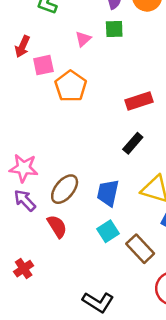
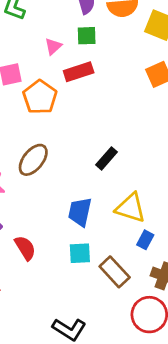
red rectangle: (139, 101) -> (79, 72), moved
brown ellipse: (65, 189) -> (33, 160), moved
cyan square: (108, 231) -> (80, 253), turned 30

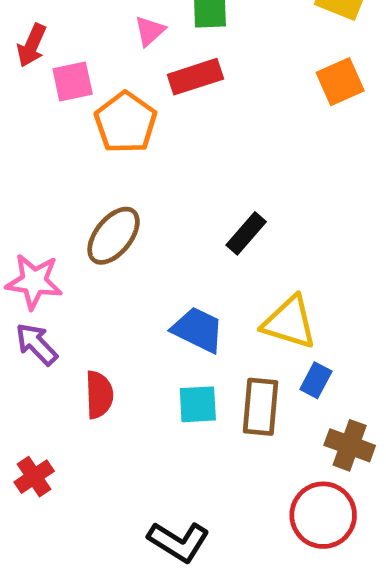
blue trapezoid: (80, 212) -> (198, 330), turned 104
red semicircle: (25, 248) -> (99, 395), turned 30
brown rectangle: (115, 272) -> (261, 407), moved, turned 48

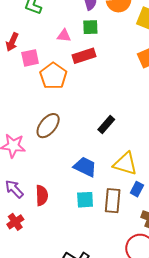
pink triangle: (150, 31) -> (64, 36), turned 48
purple arrow: (36, 344) -> (14, 189), moved
red cross: (34, 477) -> (15, 222), moved

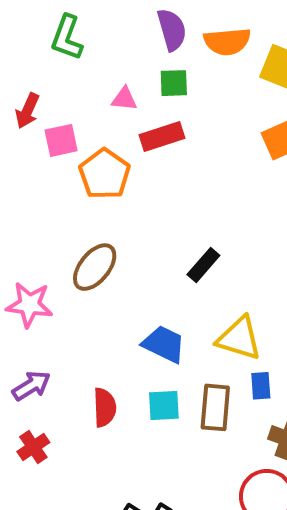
purple arrow: (14, 189) -> (31, 386), turned 102
blue rectangle: (137, 189) -> (261, 386), turned -32
red semicircle: (42, 195) -> (105, 407), moved

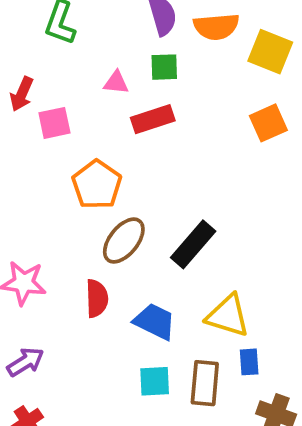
orange pentagon: (105, 174) -> (97, 185), moved
black rectangle: (203, 265) -> (193, 244), size x1.4
brown ellipse: (95, 267) -> (124, 241), moved
red semicircle: (105, 407) -> (97, 298), moved

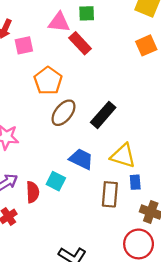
pink triangle: (116, 82) -> (59, 22), size x1.5
red rectangle: (153, 119) -> (80, 43), turned 65
red semicircle: (97, 298) -> (33, 192), moved
cyan square: (155, 381) -> (56, 181), moved, turned 30

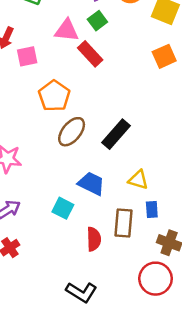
green square: (87, 13) -> (97, 21), turned -35
yellow triangle: (123, 156) -> (138, 180), size x0.7
red semicircle: (33, 192) -> (94, 239), moved

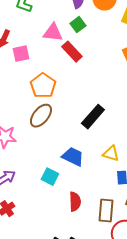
brown ellipse: (72, 132) -> (41, 116), moved
brown rectangle: (123, 223) -> (106, 211), moved

